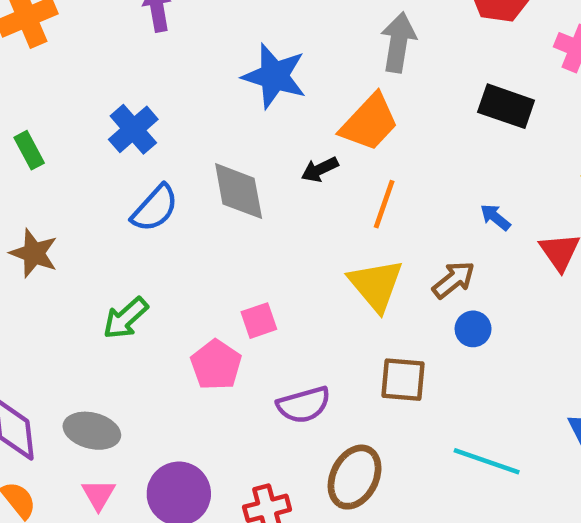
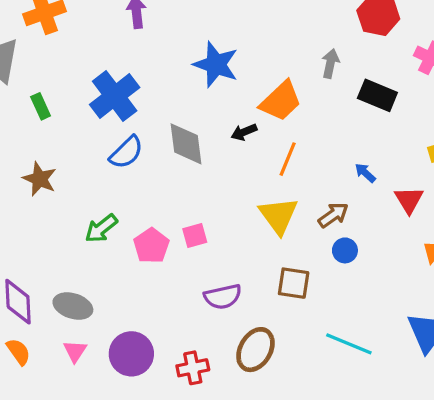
gray arrow: (398, 42) -> (330, 63), moved, size x0.7
blue cross: (133, 129) -> (115, 96), size x1.4
pink pentagon: (216, 365) -> (151, 246), moved

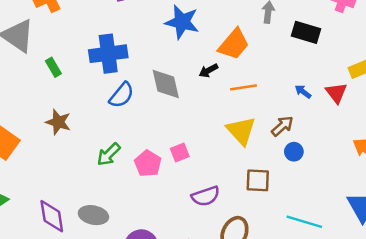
blue cross: (115, 96) -> (108, 54), turned 36
orange line: (288, 159) -> (244, 87), turned 65
red triangle: (409, 200) -> (336, 93), moved

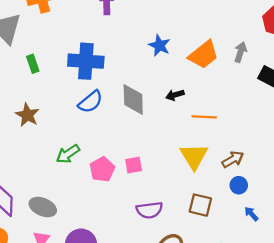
blue star: (182, 22) -> (159, 45), size x0.7
orange trapezoid: (234, 44) -> (204, 55), moved
blue arrow: (303, 92) -> (251, 214), moved

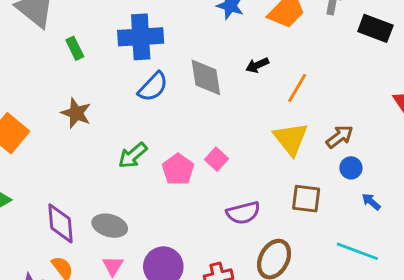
orange line: (204, 117) -> (297, 88), turned -55
pink square: (134, 165) -> (216, 159), turned -30

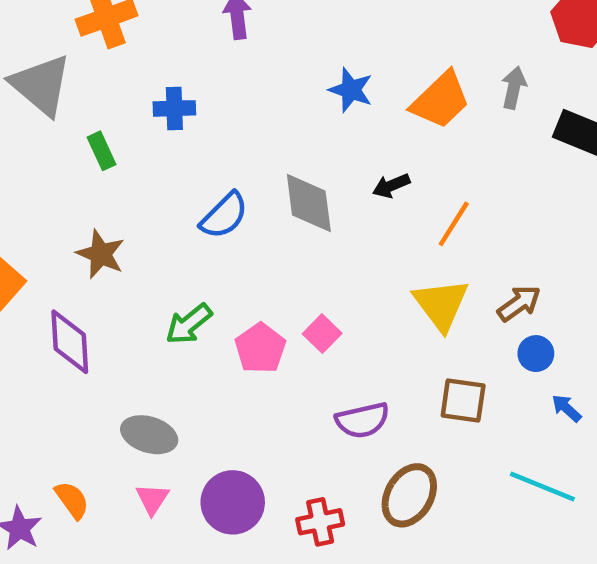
blue cross: (141, 37) -> (174, 108), moved, size x0.6
purple diamond: (61, 223) -> (70, 342), moved

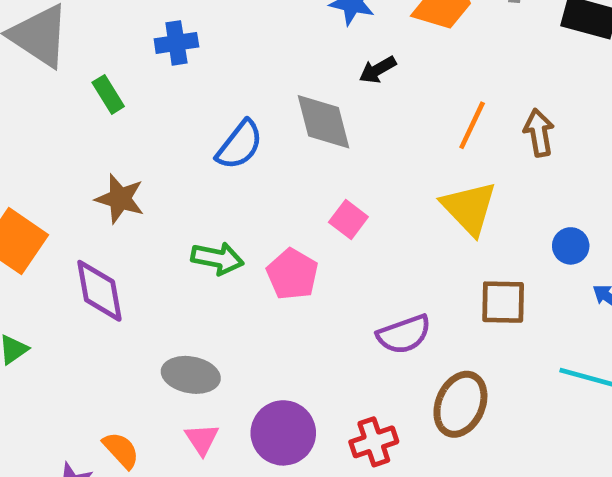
black arrow: (391, 186) -> (378, 70), moved
brown arrow: (519, 303) -> (539, 133), moved, turned -57
green arrow: (189, 324) -> (217, 258), turned -123
pink square: (322, 334) -> (348, 220), moved

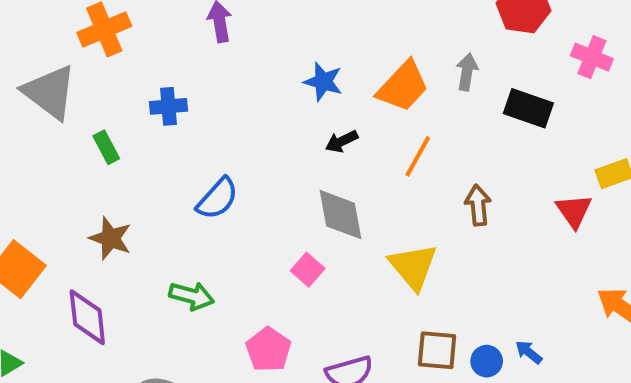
gray diamond: (323, 122) -> (340, 215), moved
orange line: (472, 125) -> (418, 156), moved
blue circle: (571, 246) -> (487, 361), moved
pink pentagon: (292, 274) -> (268, 350), moved

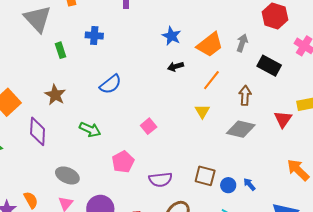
brown arrow: (478, 205) -> (245, 95), moved
gray diamond: (340, 215) -> (241, 129), moved, turned -76
yellow triangle: (413, 267) -> (202, 111), moved, size x0.6

